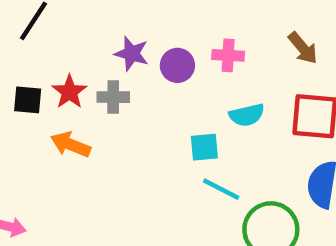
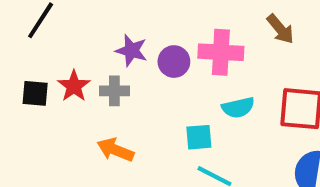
brown arrow: (303, 48) -> (280, 29), moved
pink cross: (228, 55) -> (221, 52), size x1.5
orange arrow: (71, 145) -> (115, 150), moved

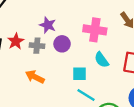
purple circle: (174, 62) -> (62, 44), moved
cyan semicircle: (238, 107) -> (102, 60), turned 63

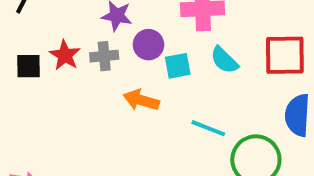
cyan square: (80, 74) -> (178, 66), moved
orange arrow: (35, 77) -> (141, 100), moved

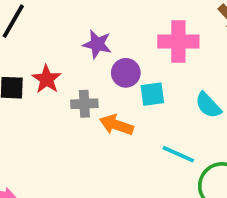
gray cross: (104, 56) -> (84, 104), moved
cyan semicircle: (224, 60) -> (208, 105), moved

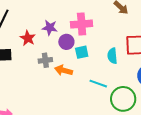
pink cross: (178, 42) -> (82, 24), moved
red star: (47, 79) -> (28, 38), moved
cyan semicircle: (208, 105) -> (112, 56), turned 42

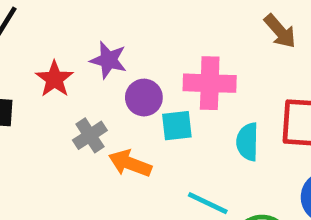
pink cross: (82, 24) -> (210, 83), moved
gray cross: (45, 60) -> (90, 135), turned -32

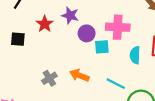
gray cross: (90, 135) -> (49, 78), moved
orange arrow: (130, 163) -> (79, 75), moved

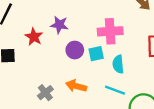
purple circle: (87, 33) -> (75, 50), moved
cyan semicircle: (135, 55) -> (118, 64), moved

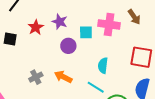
pink cross: (110, 31) -> (109, 25), moved
cyan square: (96, 54) -> (86, 32), moved

